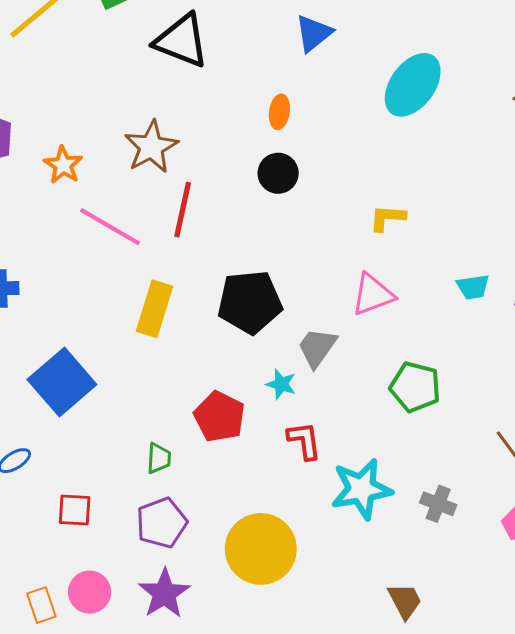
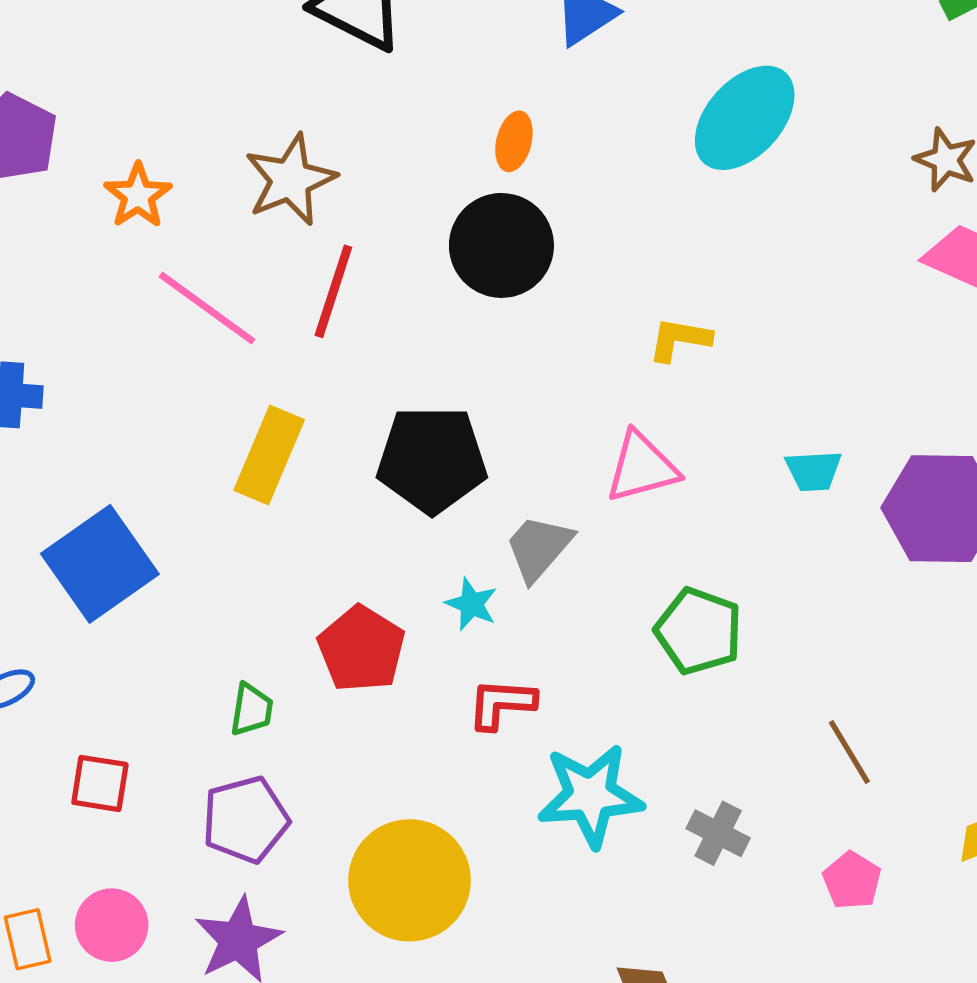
black circle: (278, 173) -> (501, 245), size x1.5
red L-shape: (304, 441) -> (501, 704), turned -84

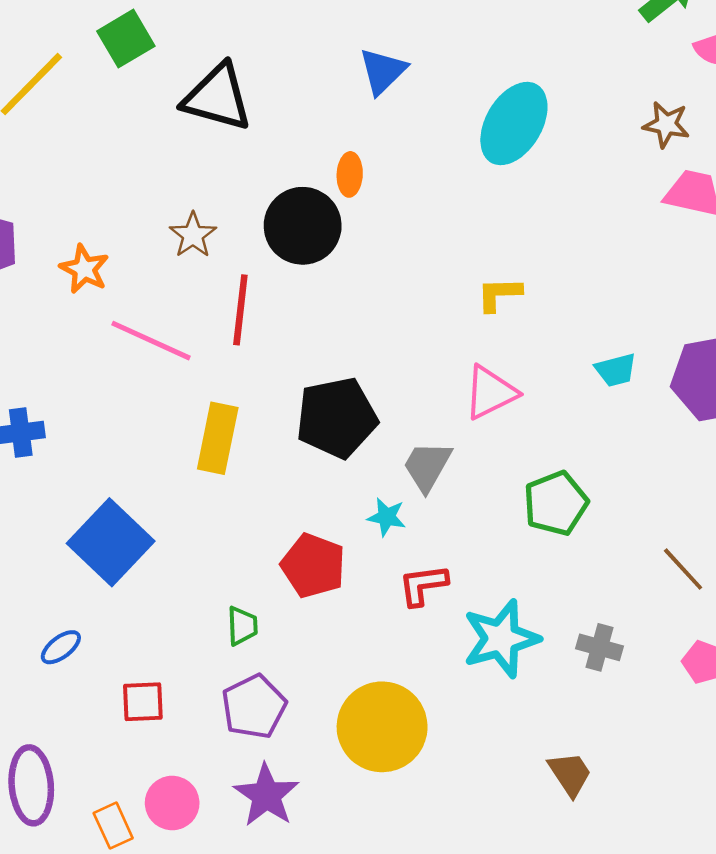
brown star: (290, 180) -> (193, 235), size x0.7
black circle: (501, 245) -> (303, 226), moved
green pentagon: (699, 631) -> (556, 503), turned -30

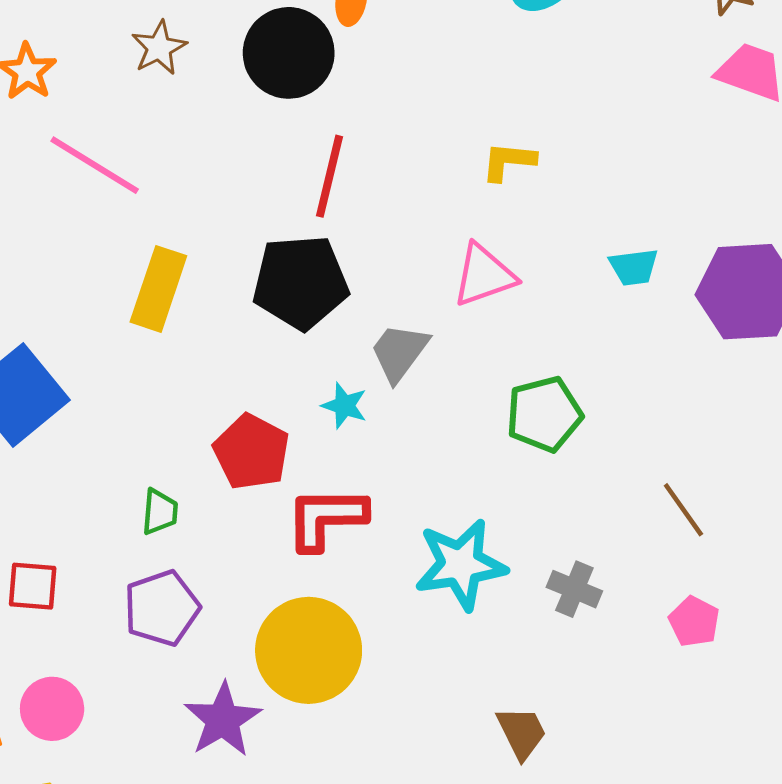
red line: (240, 310) -> (329, 176), moved
red L-shape: (423, 585) -> (326, 518), moved, size x1.4
purple star: (266, 795) -> (223, 720), moved

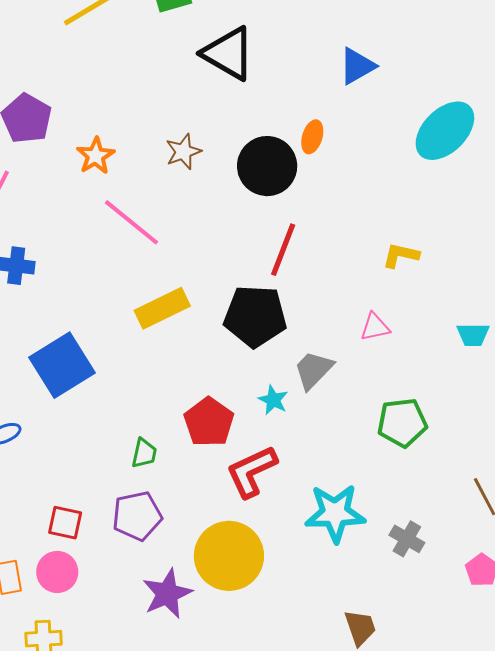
pink triangle: (484, 275) -> (375, 327), size x0.7
yellow rectangle: (158, 289) -> (162, 308), turned 38
red L-shape: (326, 518) -> (252, 471), turned -32
red square: (33, 586) -> (65, 523), moved

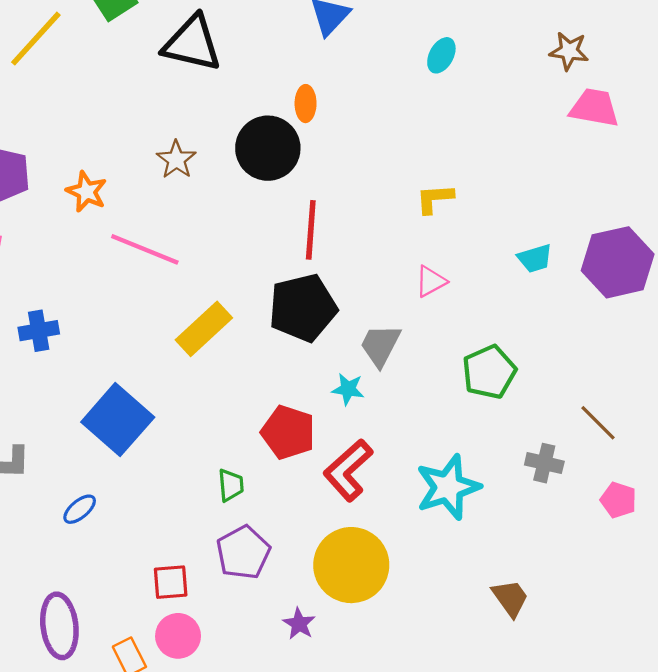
cyan ellipse: (445, 131) -> (441, 55), size x0.5
gray cross: (407, 539) -> (544, 463), moved
purple star: (167, 594) -> (299, 624), size x0.6

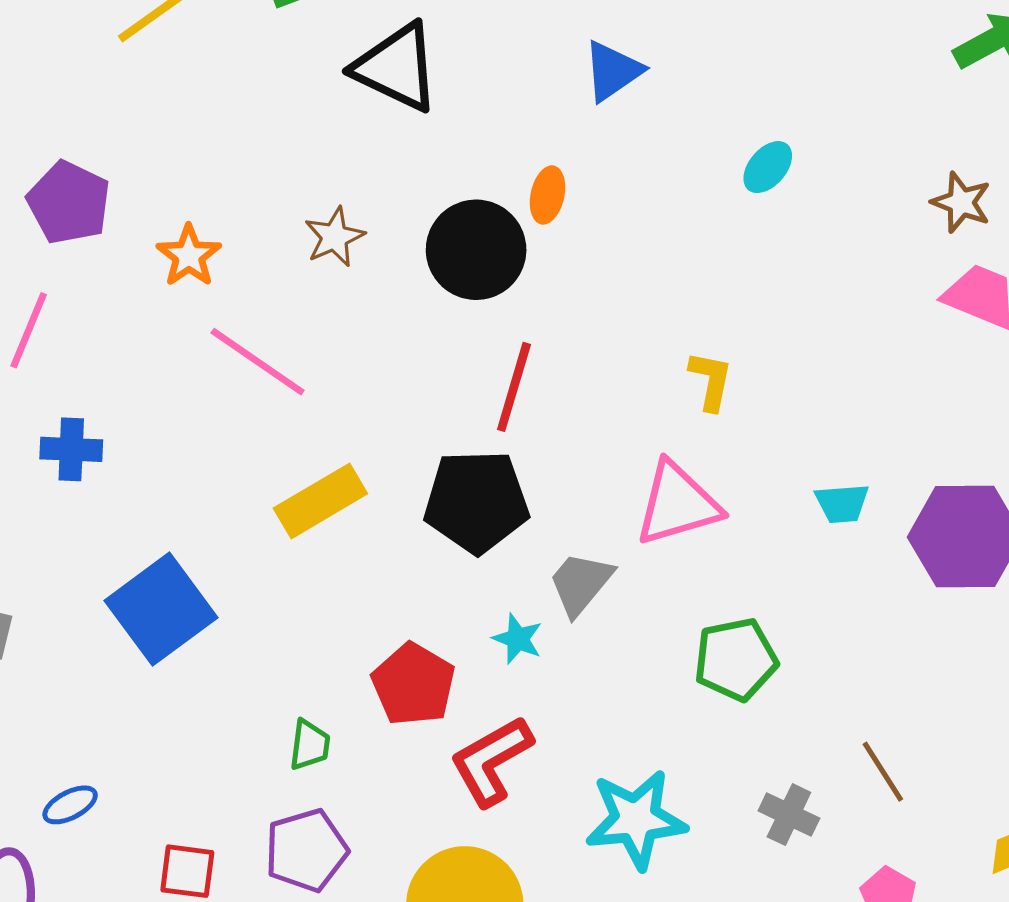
yellow L-shape: (435, 199) -> (711, 381), turned 93
pink triangle: (431, 281) -> (678, 504), size x1.8
blue ellipse: (80, 509) -> (70, 805), moved

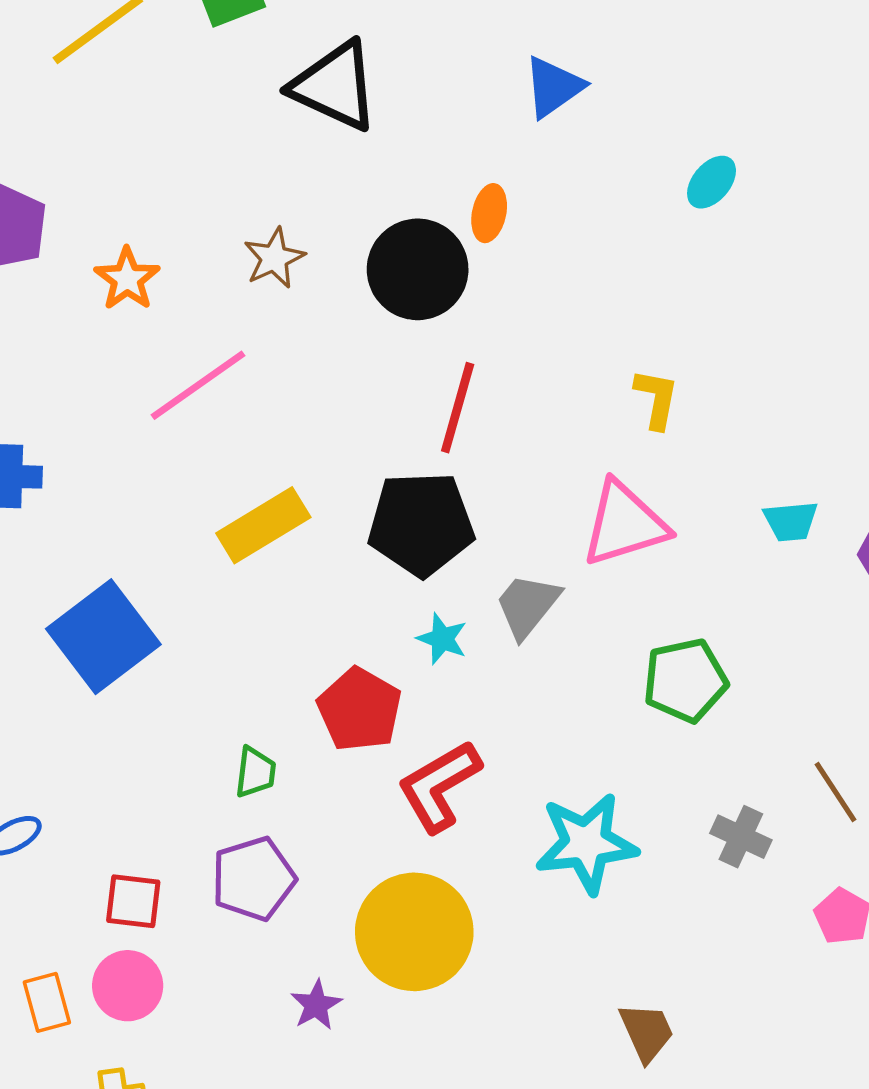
pink line: (258, 362) -> (198, 385), turned -69
cyan star: (518, 639) -> (442, 639), moved

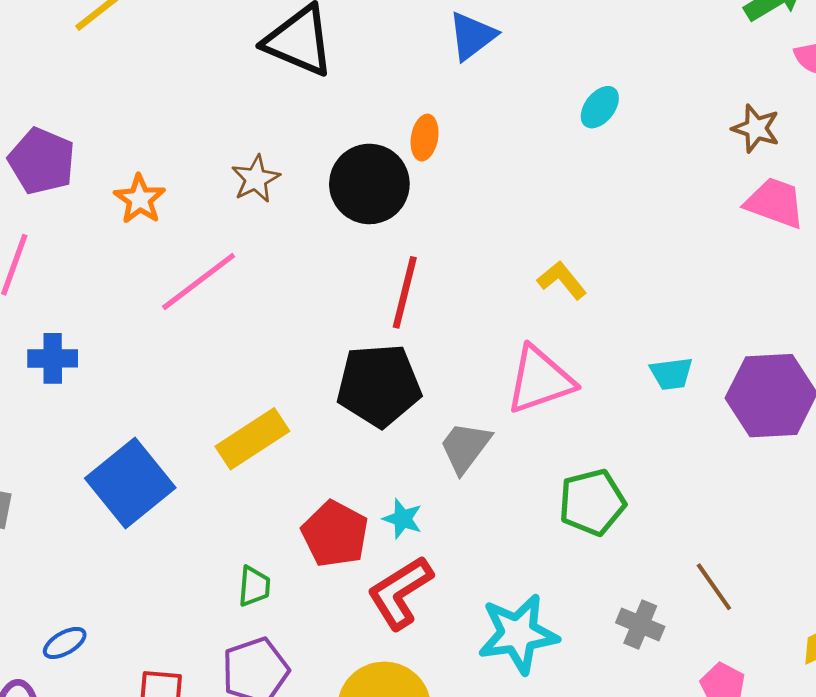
yellow L-shape: (656, 399) -> (562, 280), turned -48
yellow rectangle: (263, 525) -> (252, 439), moved
cyan star: (442, 639) -> (403, 519), moved

